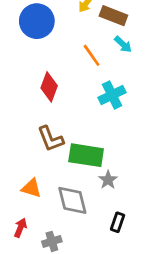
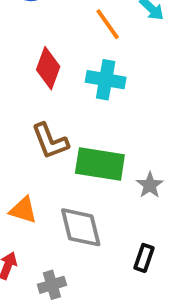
cyan cross: (112, 95) -> (106, 80), moved, turned 36
gray star: (108, 180) -> (150, 185), moved

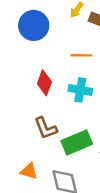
orange line: (108, 24) -> (81, 55), turned -54
green rectangle: (100, 164) -> (77, 142), turned -32

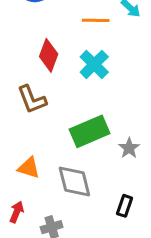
cyan cross: (80, 90) -> (94, 64), turned 35
brown L-shape: (46, 128) -> (32, 99), moved

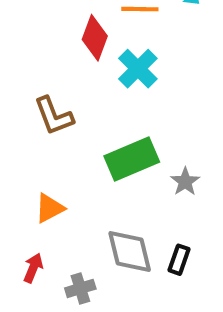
red diamond: (49, 55) -> (95, 38), moved
orange triangle: (29, 168) -> (50, 208), turned -45
gray diamond: (74, 181) -> (130, 251), moved

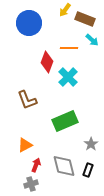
gray star: (185, 182) -> (91, 144), moved
red arrow: (33, 268) -> (36, 165), moved
gray cross: (80, 288) -> (31, 184), moved

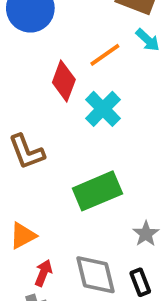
orange line: (69, 48) -> (105, 55), turned -36
black rectangle: (88, 170) -> (140, 282), turned -40

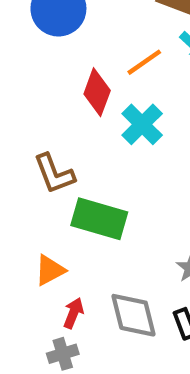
green rectangle: (97, 191) -> (99, 219), moved, turned 39

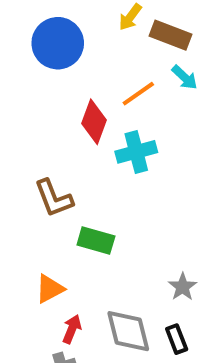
cyan cross: (142, 124) -> (136, 152), turned 30
green rectangle: (99, 219) -> (96, 241), size x0.7

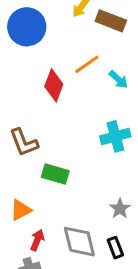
cyan arrow: (185, 77) -> (118, 79), moved
cyan cross: (136, 152) -> (115, 136), moved

